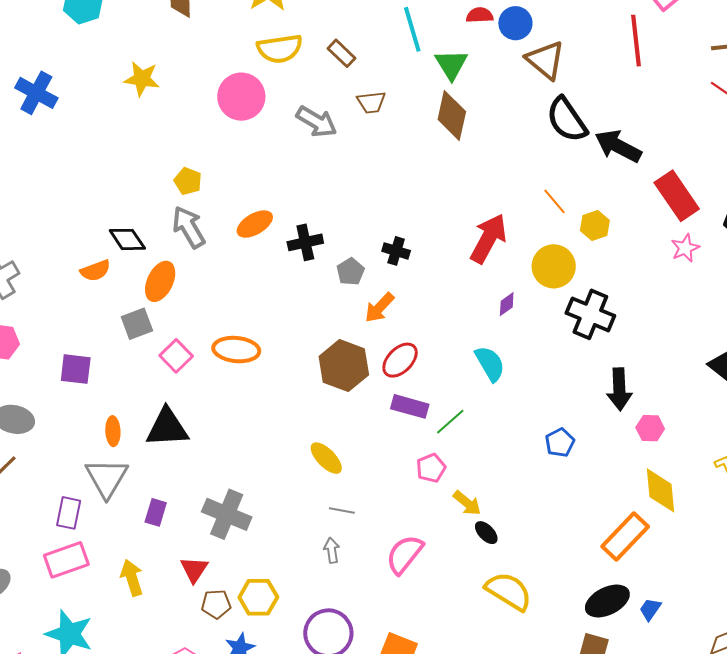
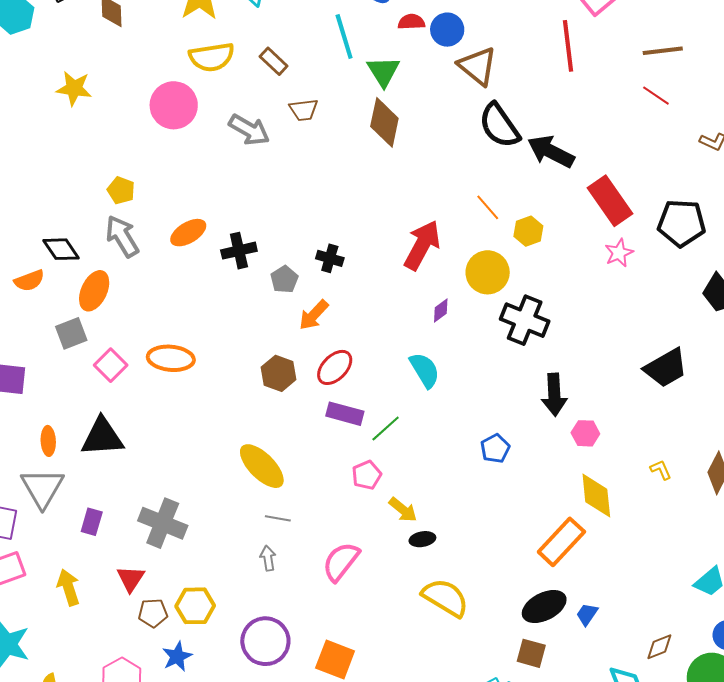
brown hexagon: (344, 366) -> (279, 373), size x0.7
yellow ellipse: (326, 458) -> (262, 466), size x1.4
black ellipse: (486, 533) -> (422, 539), turned -55

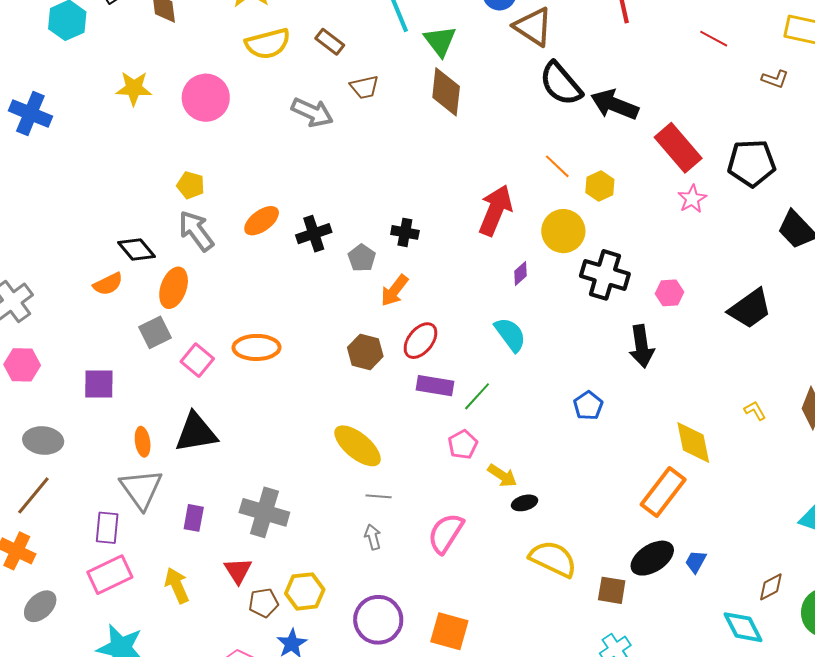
pink circle: (174, 105) -> (206, 98), moved
pink hexagon: (585, 433) -> (669, 293), moved
brown square: (531, 653) -> (612, 590), moved

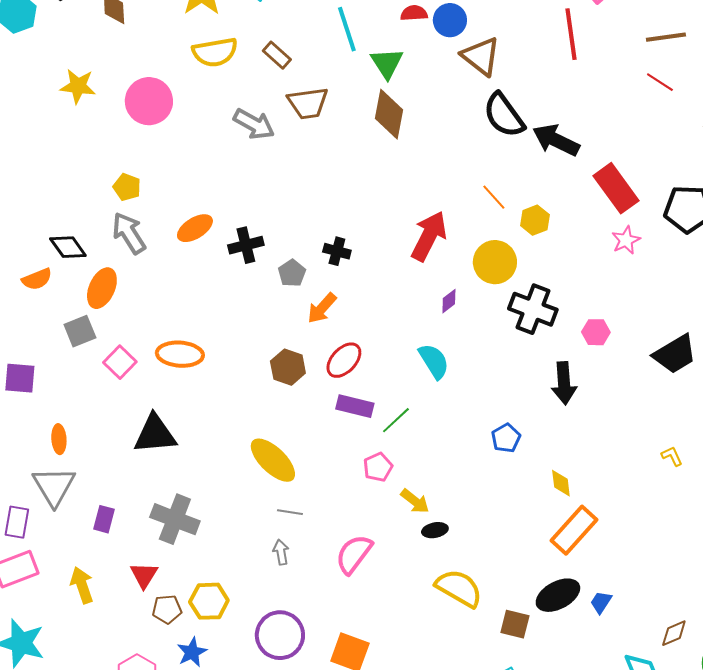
brown trapezoid: (364, 87) -> (308, 103), size x1.4
black triangle: (196, 432) -> (155, 434), moved
yellow diamond: (693, 442) -> (561, 483), moved, size x0.6

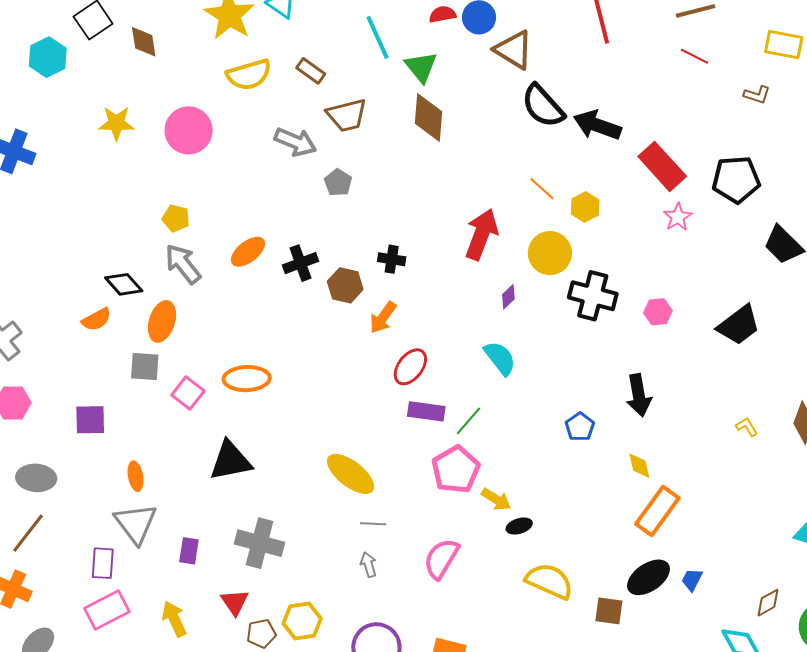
gray pentagon: (292, 273) -> (338, 183), moved
gray square: (80, 331) -> (145, 367), turned 32
brown hexagon: (288, 367) -> (345, 285), moved
black arrow: (564, 383) -> (639, 395), moved
pink pentagon: (378, 467) -> (456, 470), size x1.6

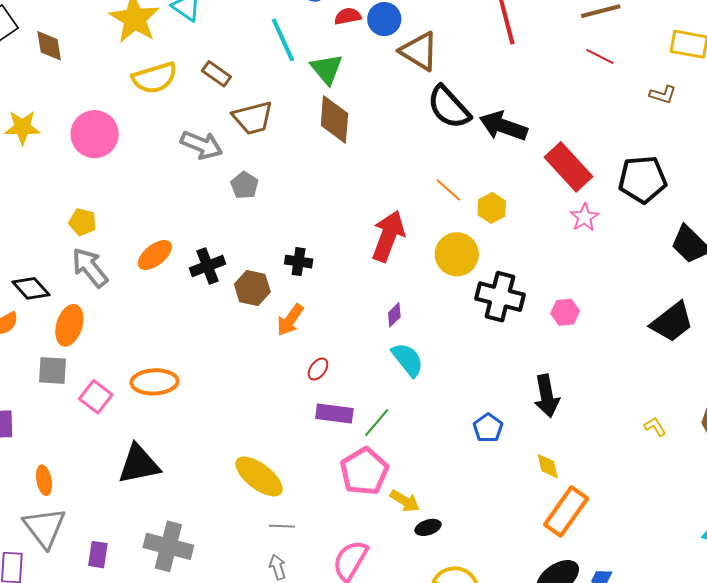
purple diamond: (508, 297) -> (394, 315), moved
black trapezoid: (739, 325) -> (672, 322), moved
red ellipse: (410, 367) -> (318, 369), size x0.6

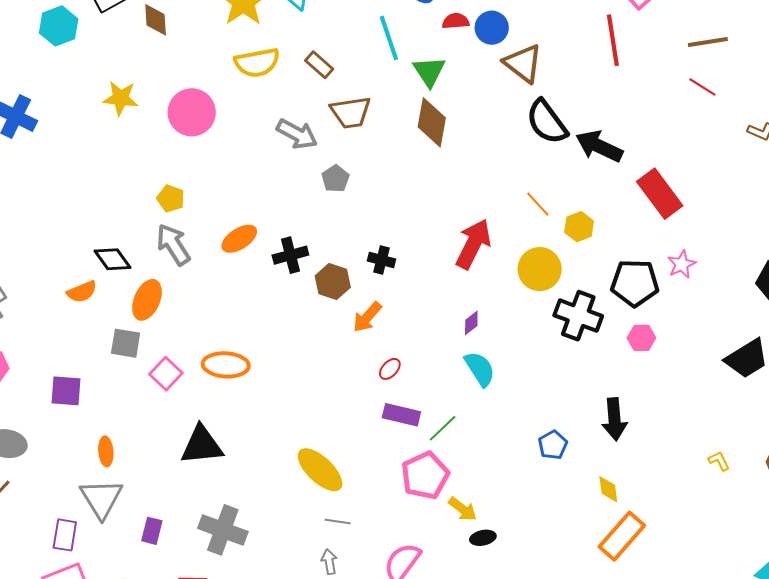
black pentagon: (642, 179) -> (635, 283), moved
pink star: (584, 217) -> (682, 264), moved

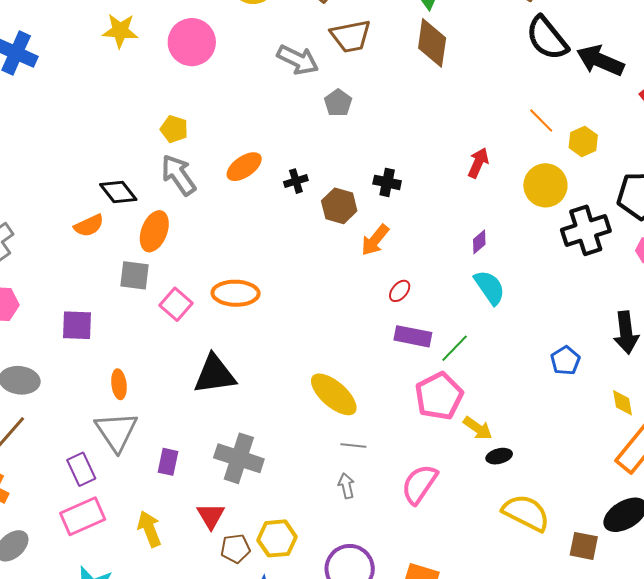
red arrow: (473, 244) -> (478, 163), size x0.6
black cross: (290, 255) -> (296, 181), size x0.7
black cross: (578, 316) -> (586, 230), turned -36
purple rectangle: (65, 535) -> (81, 469), turned -32

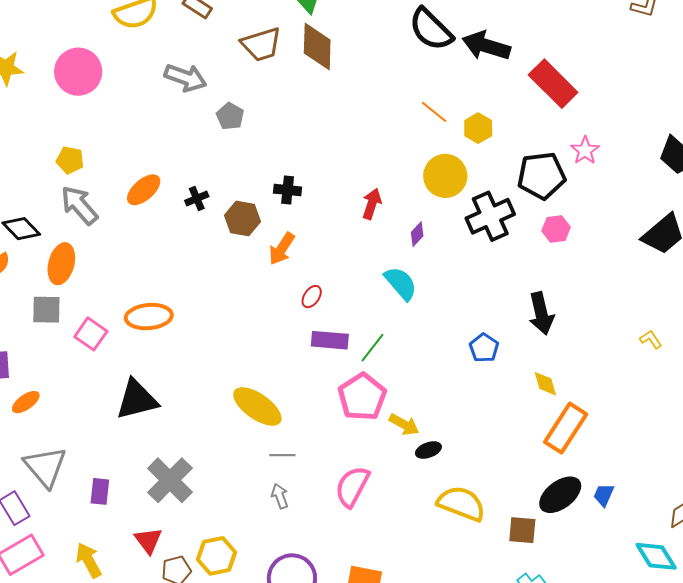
brown trapezoid: (351, 36) -> (261, 44), moved
red arrow: (478, 163) -> (372, 204), moved
purple diamond: (479, 242) -> (417, 234), moved
orange ellipse: (119, 384) -> (26, 402), moved, turned 68
gray cross: (239, 458) -> (170, 480), turned 33

